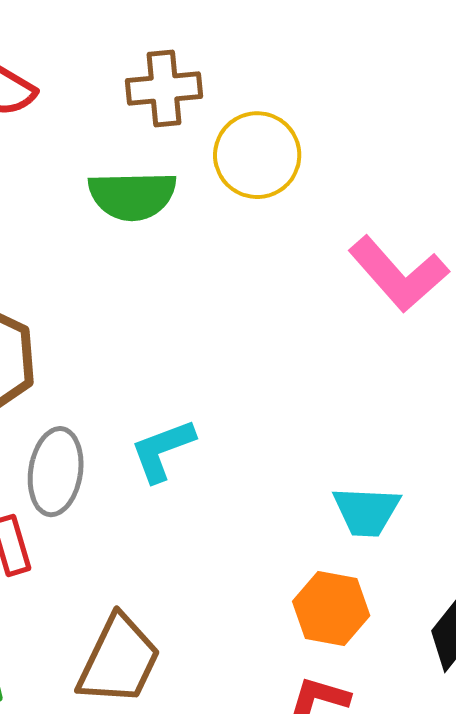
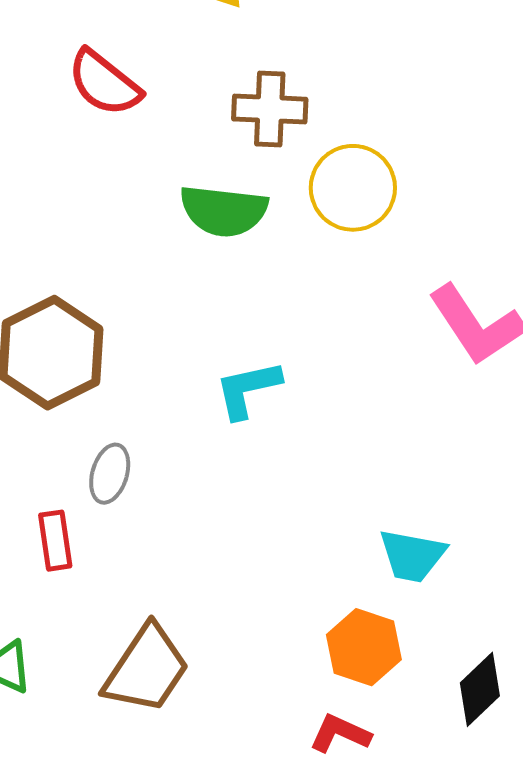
cyan L-shape: (162, 450) -> (248, 389), moved
gray ellipse: (56, 472) -> (110, 474), size x0.7

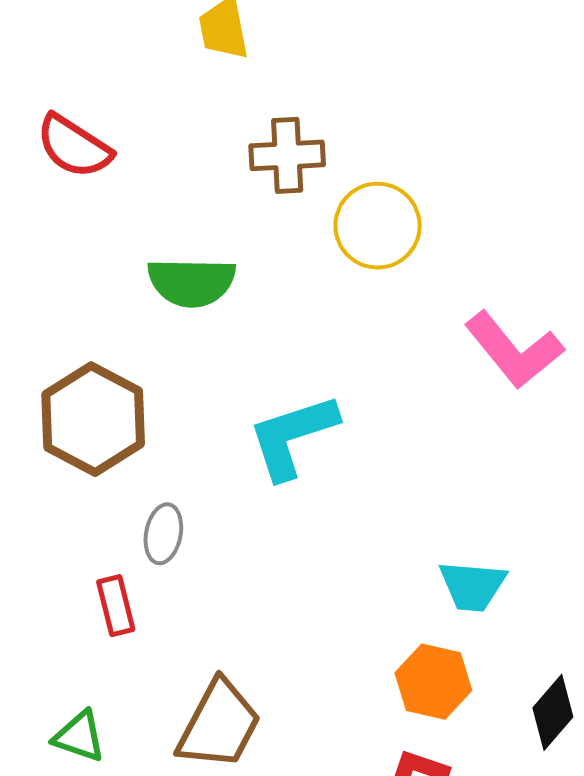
red semicircle: (104, 83) -> (74, 146), moved
green semicircle: (224, 211) -> (192, 282), moved
cyan L-shape: (248, 389) -> (293, 436), size x1.4

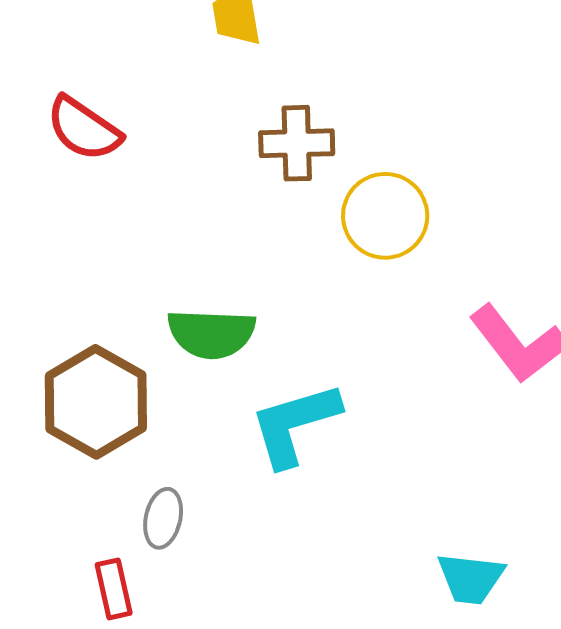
green semicircle: (192, 282) -> (211, 334), moved

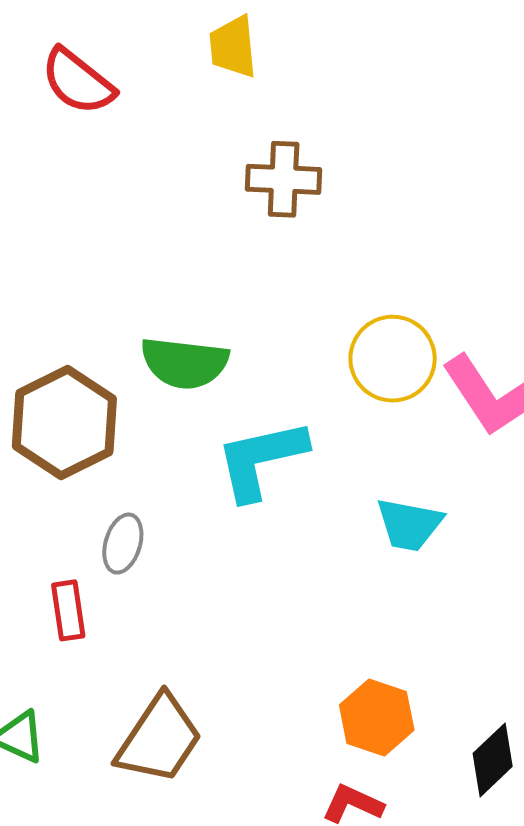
red semicircle: (84, 129) -> (78, 81), moved
yellow circle: (385, 216) -> (393, 359), moved
cyan trapezoid: (471, 578) -> (409, 524), moved

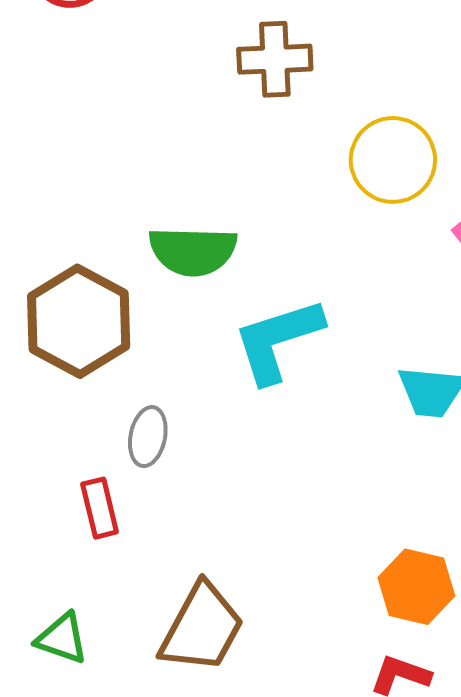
yellow circle: (393, 359) -> (393, 160), moved

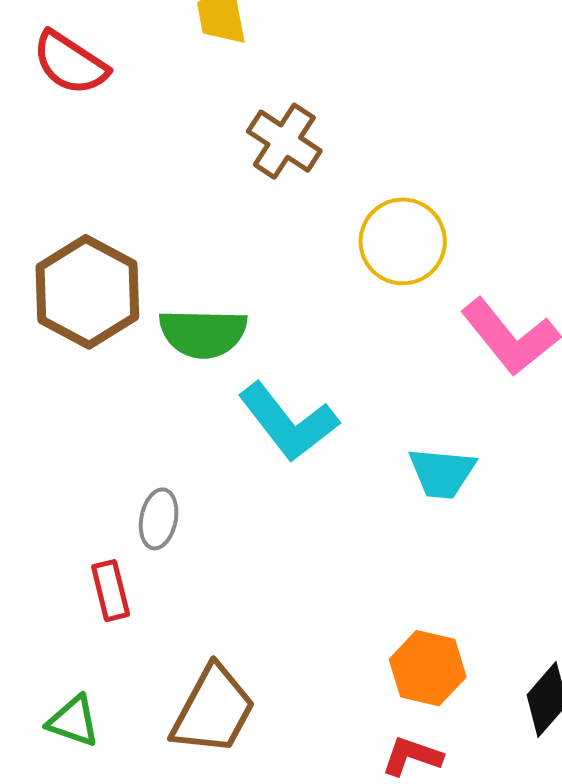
brown cross: (275, 59) -> (284, 141), turned 36
brown hexagon: (79, 321) -> (87, 292), moved
cyan L-shape: (278, 340) -> (288, 422), turned -110

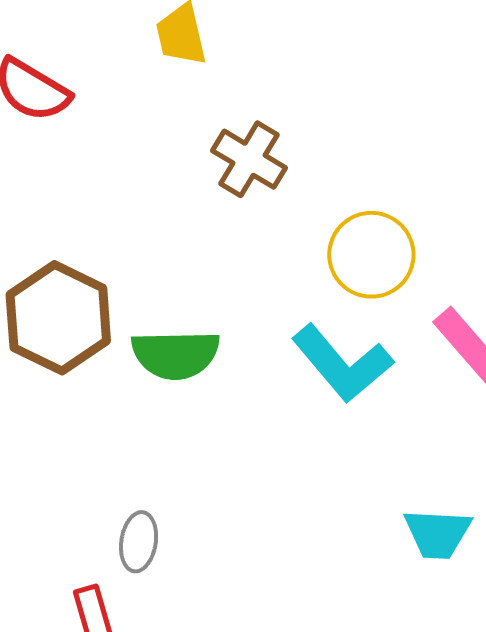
cyan L-shape: (288, 422) -> (342, 363), moved
cyan trapezoid: (442, 473) -> (438, 534), moved

